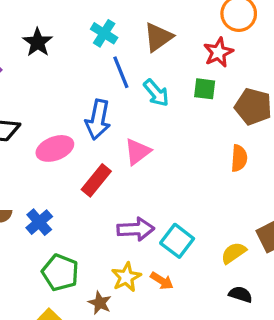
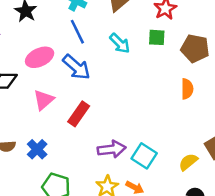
blue line: (121, 72) -> (77, 32), moved
blue arrow: (98, 120) -> (76, 67), turned -56
pink ellipse: (55, 148) -> (40, 57), moved
pink triangle: (138, 152) -> (44, 100), moved

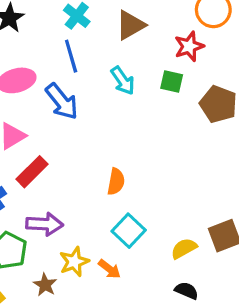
orange semicircle: (187, 89) -> (116, 182), moved
red rectangle: (79, 114) -> (32, 172), moved
purple arrow: (112, 149) -> (45, 224), moved

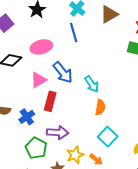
cyan arrow: (123, 81) -> (92, 84), moved
blue arrow: (62, 101) -> (63, 72), moved
red rectangle: (32, 172) -> (50, 101), turned -30

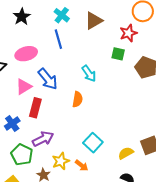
cyan arrow: (92, 84) -> (89, 74), moved
orange semicircle: (100, 107) -> (78, 99), moved
purple arrow: (58, 133) -> (43, 139), turned -30

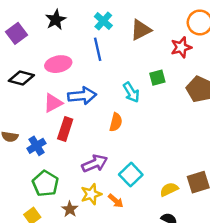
green square: (118, 54) -> (157, 78), moved, turned -32
blue arrow: (48, 79) -> (82, 96), turned -60
purple arrow: (43, 139) -> (95, 163), moved

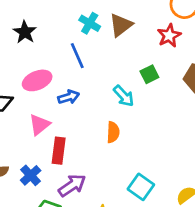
cyan cross: (103, 21) -> (90, 23), moved
blue arrow: (82, 96) -> (69, 97), moved, size x0.7
purple arrow: (95, 163) -> (72, 185), moved

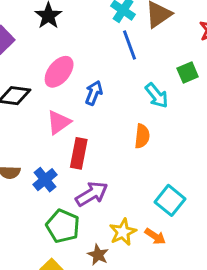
blue line: (77, 56) -> (129, 45), moved
pink ellipse: (37, 80) -> (59, 72), turned -32
blue arrow: (69, 97) -> (94, 93), turned -55

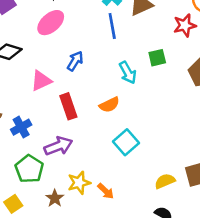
pink ellipse: (59, 72) -> (51, 23), moved
orange semicircle: (142, 136) -> (109, 105), turned 48
red rectangle: (79, 153) -> (68, 106), moved, turned -40
cyan square: (170, 200) -> (126, 142), moved

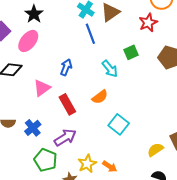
pink ellipse: (51, 23) -> (28, 41), moved

